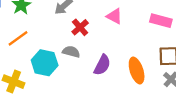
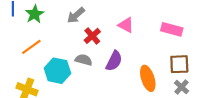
purple semicircle: (102, 65) -> (114, 61), moved

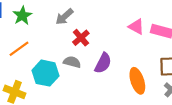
pink triangle: (126, 25) -> (136, 27), moved

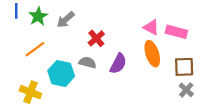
gray arrow: (64, 17) -> (66, 20), moved
orange ellipse: (137, 81) -> (152, 54), moved

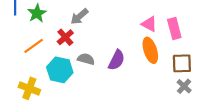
gray arrow: (66, 20) -> (79, 17), moved
pink rectangle: (176, 32) -> (174, 28), turned 60
red cross: (96, 38) -> (65, 37), moved

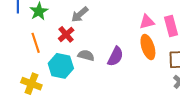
pink triangle: (149, 24) -> (147, 22), turned -42
orange line: (34, 46) -> (36, 43), turned -72

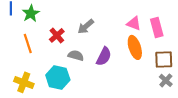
gray arrow: (80, 14) -> (86, 26), moved
pink triangle: (147, 22) -> (134, 23), turned 35
cyan hexagon: (61, 66) -> (58, 77), moved

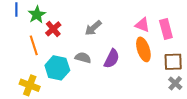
red cross: (57, 35) -> (53, 29), moved
cyan hexagon: (58, 77) -> (57, 68), moved

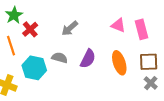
orange ellipse: (143, 49) -> (119, 63), moved

